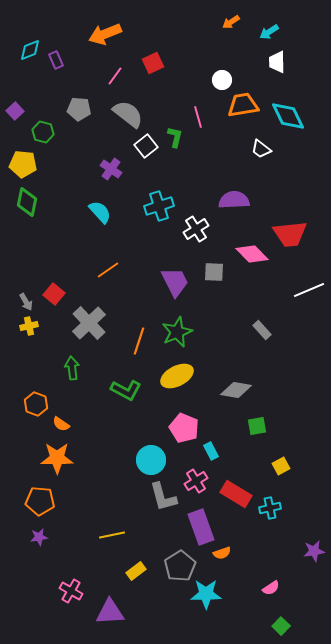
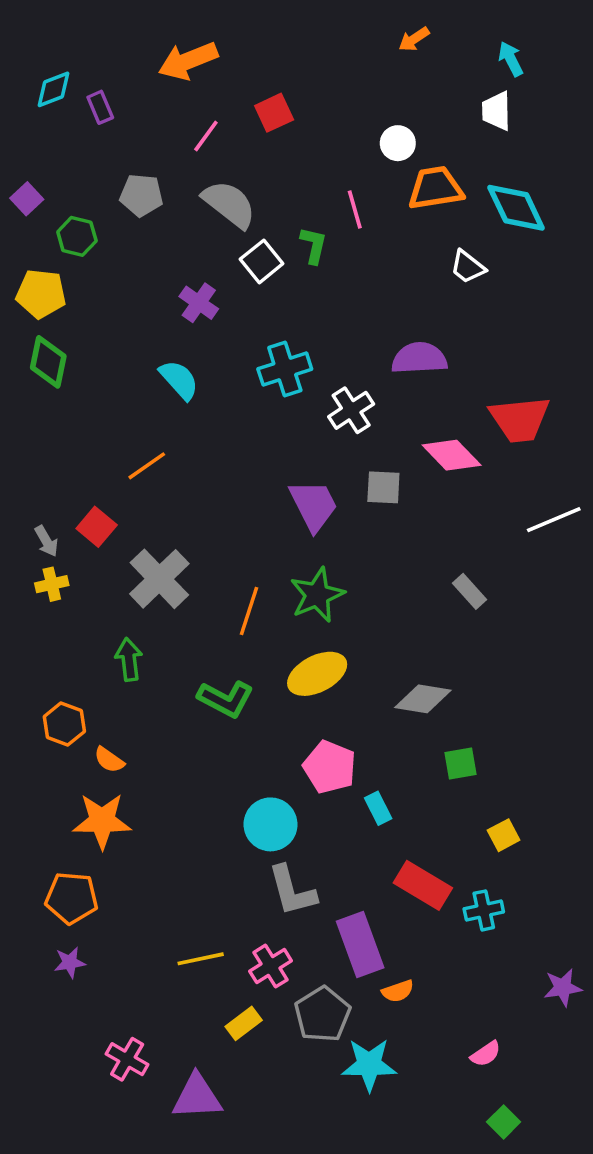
cyan arrow: (269, 32) -> (511, 59), moved, turned 96
orange line: (108, 270) -> (147, 466), moved
pink cross: (196, 481) -> (271, 966), moved

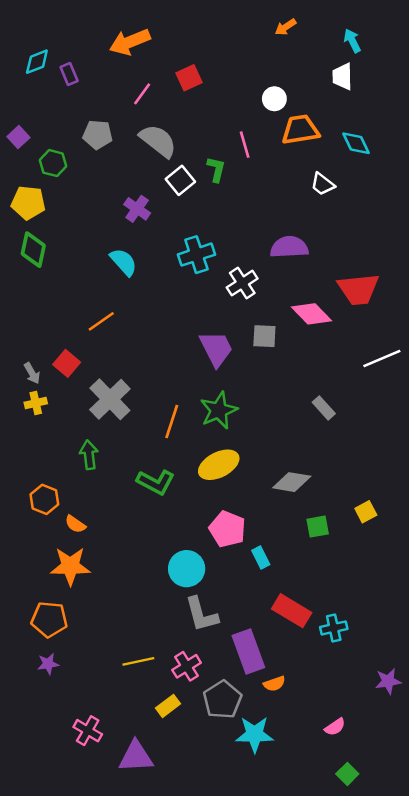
cyan diamond: (516, 208) -> (356, 143), size x0.7
yellow square: (504, 835) -> (366, 512), moved

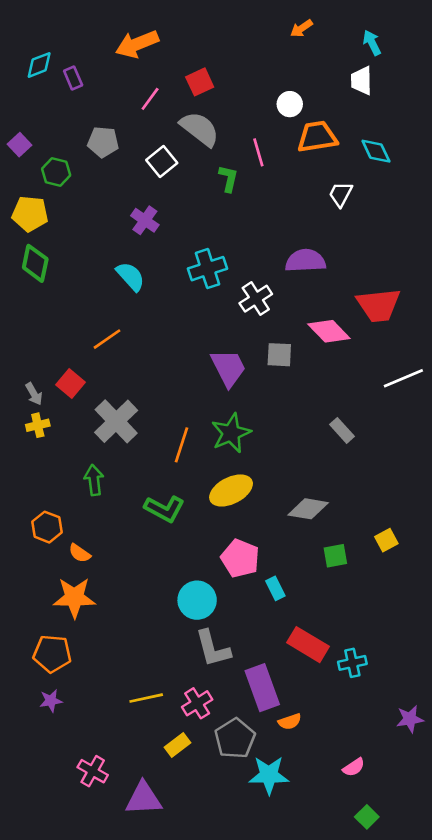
gray semicircle: (158, 141) -> (200, 129), moved
white square: (180, 180) -> (162, 162), moved
white trapezoid: (323, 184) -> (341, 194), turned 80

